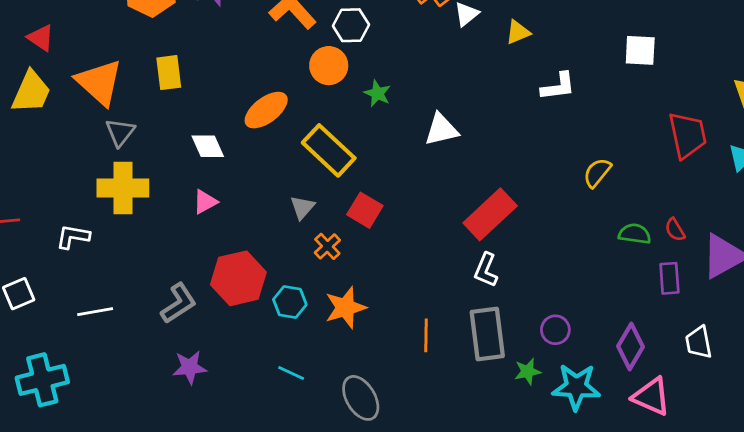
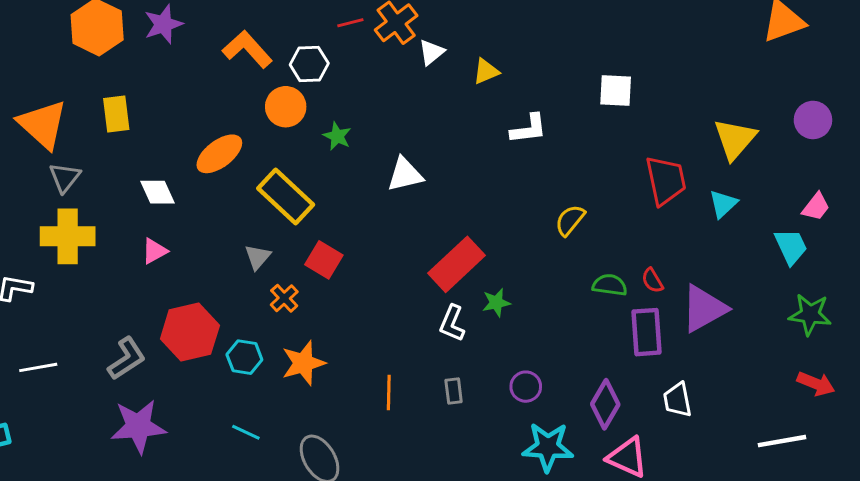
purple rectangle: (669, 278) -> (647, 332), size x1.4
gray rectangle: (487, 334) -> (454, 391), size x0.5
purple star: (190, 367) -> (138, 426), size x1.5
green star: (528, 372) -> (496, 303), moved

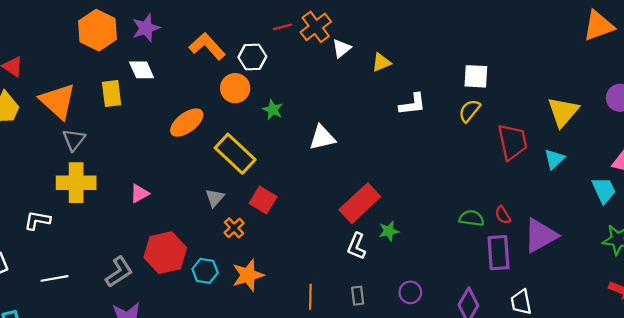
white diamond: (157, 192) -> (142, 70), moved
yellow semicircle: (570, 220) -> (469, 111), moved

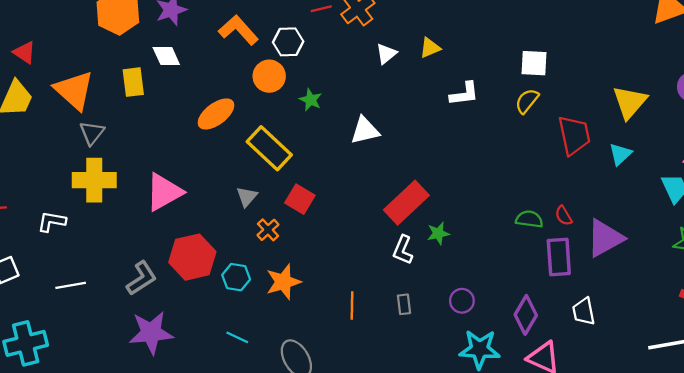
white triangle: (342, 48) -> (386, 54), moved
pink triangle: (139, 193) -> (164, 192), size x1.8

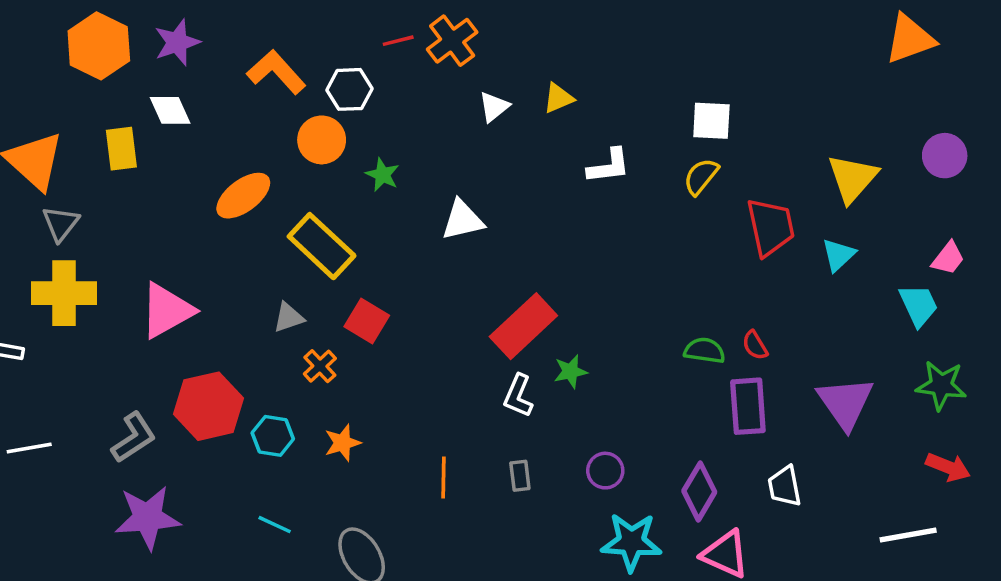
gray triangle: (247, 197) -> (289, 317), turned 30
purple triangle: (605, 238) -> (845, 403), moved, turned -36
orange star: (283, 282) -> (342, 443), size x0.7

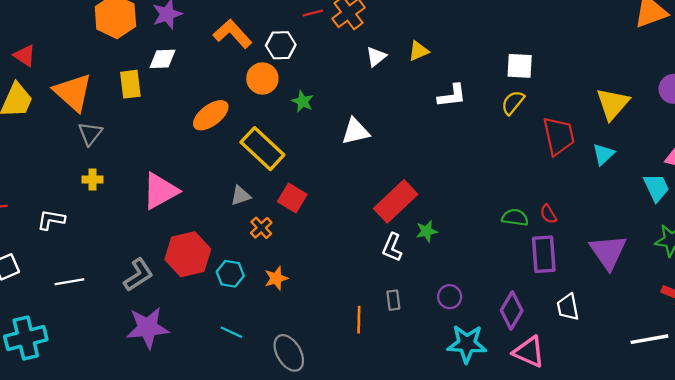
white diamond: (170, 110) -> (162, 59), turned -68
yellow cross: (64, 293) -> (92, 180), size x0.5
orange line: (443, 478) -> (359, 320), moved

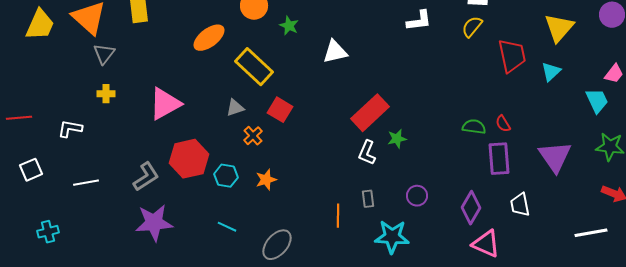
cyan cross: (26, 338) -> (48, 232), size x0.6
cyan star: (467, 344) -> (392, 237), moved
gray ellipse: (289, 353) -> (277, 245), turned 72

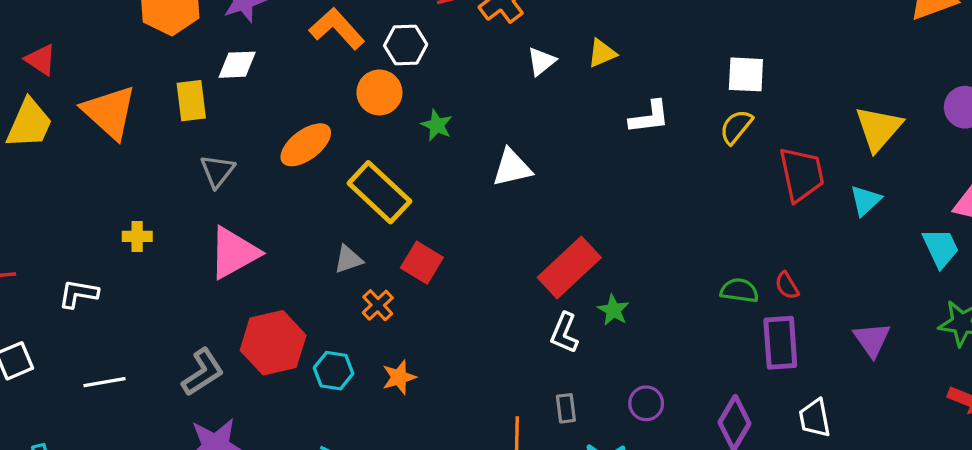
gray triangle: (104, 54) -> (217, 171), moved
green star: (397, 139) -> (613, 310), turned -30
purple triangle: (555, 157) -> (872, 340), size x0.7

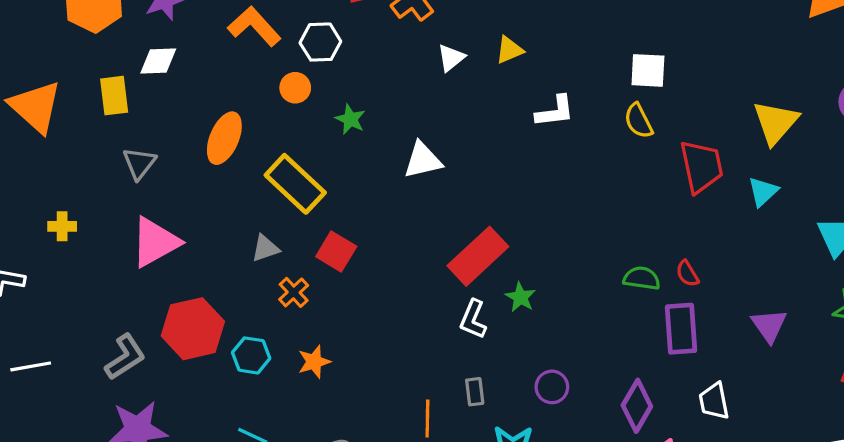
orange circle: (379, 92) -> (295, 88), size x0.7
yellow semicircle: (736, 127) -> (638, 121), turned -66
orange ellipse: (306, 145) -> (224, 138), turned -30

